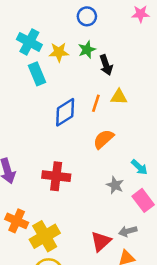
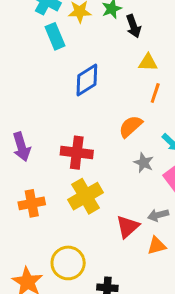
orange line: (96, 103) -> (155, 93), moved
orange semicircle: (104, 139) -> (131, 126), moved
orange cross: (17, 221) -> (32, 203), turned -35
yellow cross: (45, 236) -> (85, 196), moved

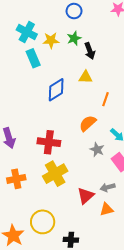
yellow triangle: (148, 62) -> (86, 77), moved

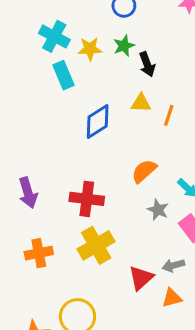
orange line: (106, 99) -> (169, 115), moved

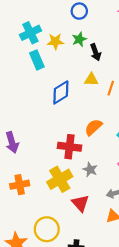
cyan cross: (54, 36) -> (30, 33), turned 36
red cross: (87, 199) -> (70, 147), moved
gray star: (158, 210) -> (90, 170), moved
red triangle: (141, 278) -> (80, 203), moved, turned -30

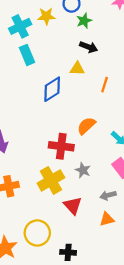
green star: (79, 39) -> (84, 21), moved
yellow star: (55, 41) -> (46, 16), moved
black arrow: (96, 52) -> (89, 47), turned -49
yellow triangle: (91, 79) -> (77, 69), moved

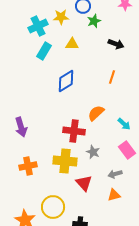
black arrow: (89, 47) -> (116, 44), moved
cyan rectangle: (27, 55) -> (44, 51), turned 54
yellow triangle: (77, 69) -> (72, 44), moved
yellow cross: (51, 180) -> (65, 161), turned 35

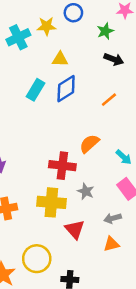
green star: (94, 21) -> (105, 31), moved
cyan rectangle: (44, 51) -> (35, 90), moved
orange line: (112, 77) -> (109, 100), turned 32
blue diamond: (66, 81) -> (66, 89), moved

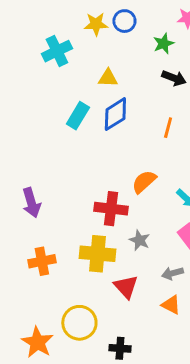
yellow star: (47, 26) -> (96, 24), moved
orange line: (109, 100) -> (168, 128), turned -35
orange triangle: (111, 244) -> (171, 305), turned 42

